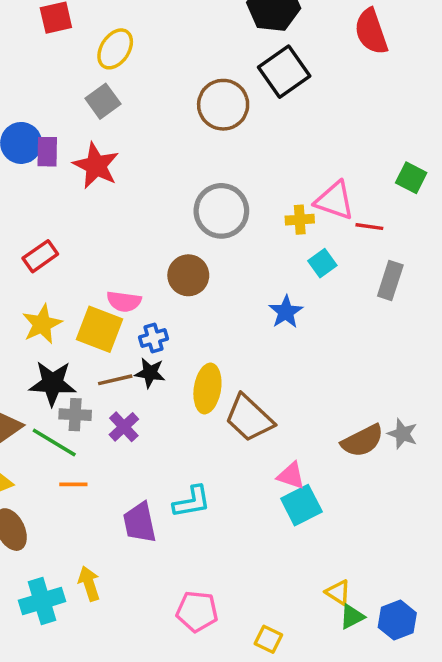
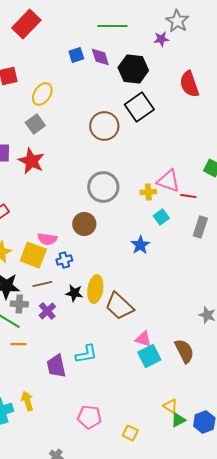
black star: (150, 373) -> (74, 293), moved
brown semicircle: (362, 441) -> (184, 351), moved, turned -90

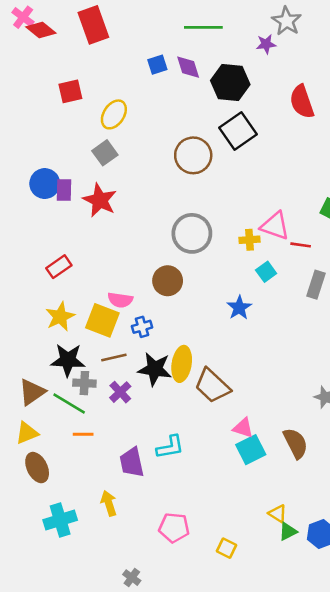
red rectangle: (26, 24) -> (93, 25), turned -64
black star: (74, 293) -> (155, 369), size x1.5
yellow arrow: (27, 401) -> (109, 503), moved

